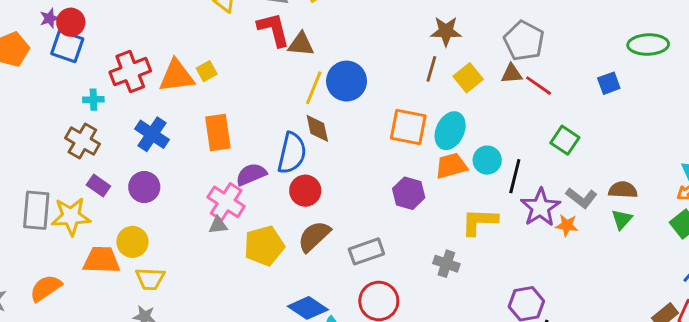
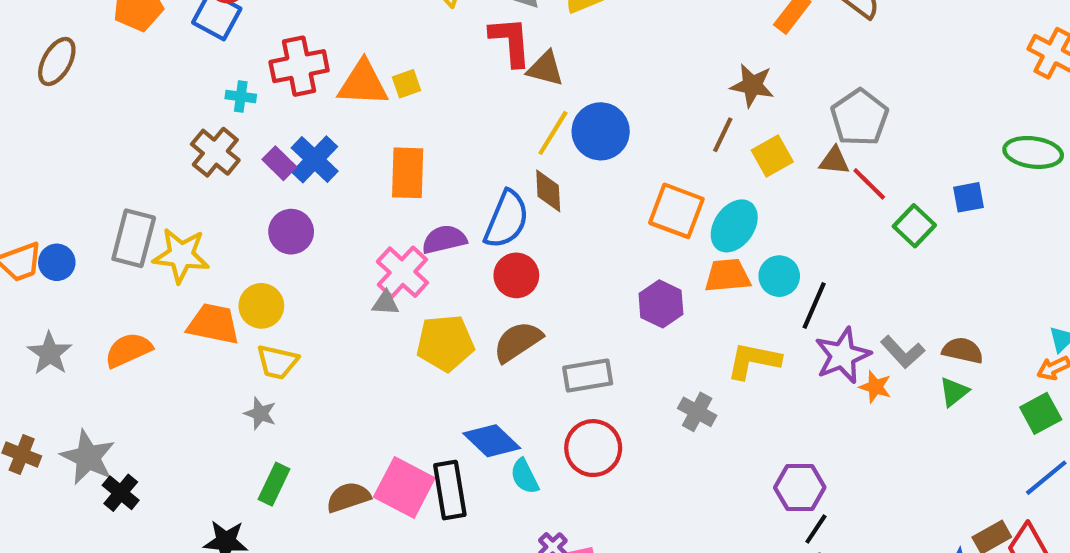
green square: (565, 140) -> (914, 226), moved
purple rectangle: (98, 186) -> (279, 163), moved

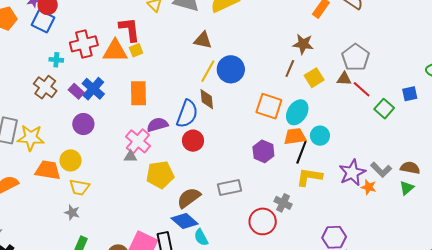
red L-shape: (510, 41) -> (129, 29), moved
black line: (814, 305) -> (301, 152), moved
brown semicircle: (518, 342) -> (189, 198), moved
red circle: (593, 448) -> (263, 221), moved

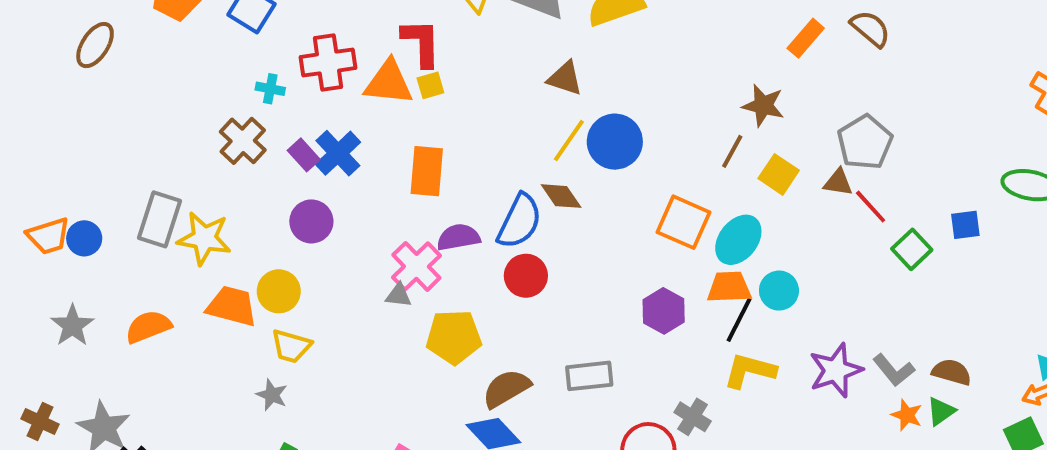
yellow square: (314, 78) -> (779, 174), turned -30
brown diamond: (207, 99) -> (561, 196), turned -35
orange star: (369, 187) -> (907, 415), moved

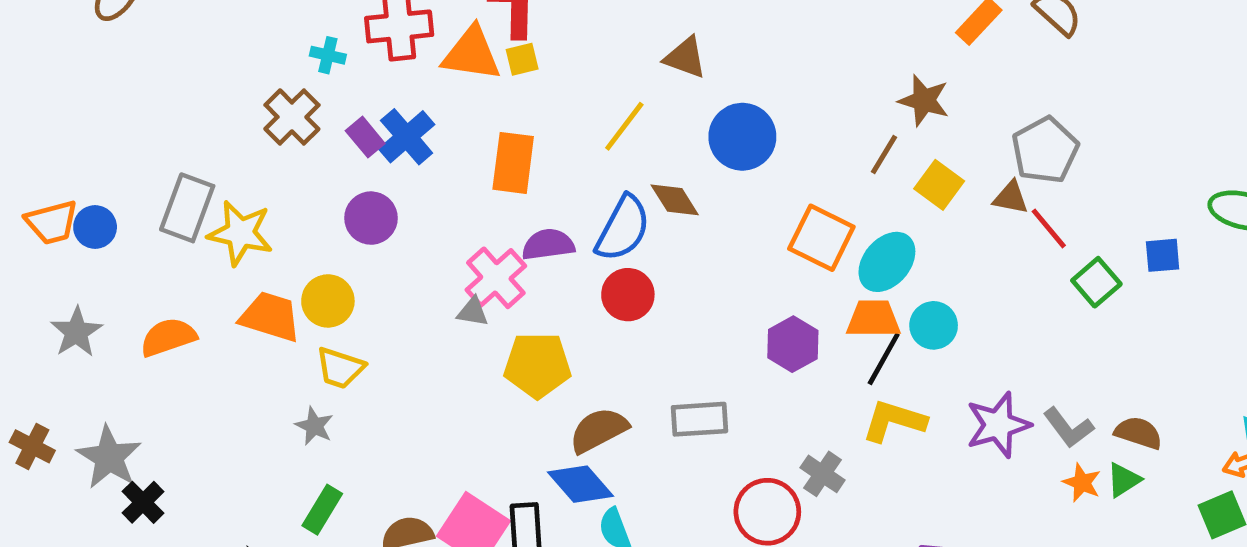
yellow line: (569, 141) -> (624, 126), moved

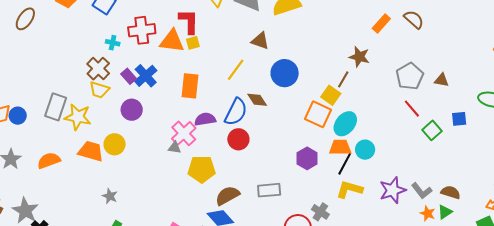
yellow square: (939, 185) -> (331, 95), moved
brown triangle: (1011, 198) -> (442, 80), moved
yellow trapezoid: (340, 368) -> (99, 90), moved

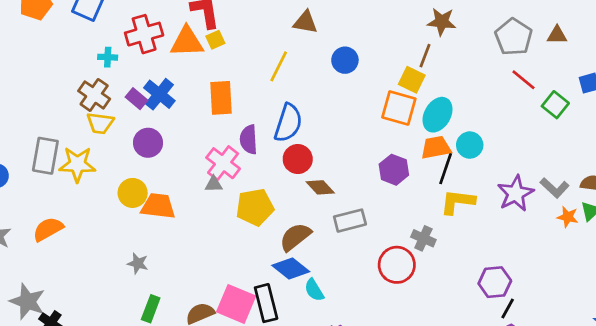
blue circle: (285, 73) -> (345, 60), size x0.7
brown diamond: (257, 100) -> (320, 187), moved
purple semicircle: (205, 119) -> (249, 139), turned -75
orange trapezoid: (91, 151) -> (158, 206), moved

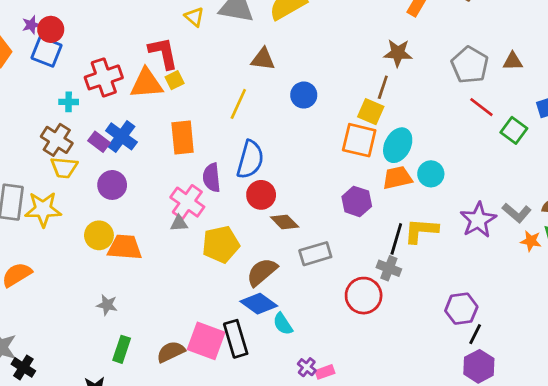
black line: (446, 169) -> (396, 239), moved

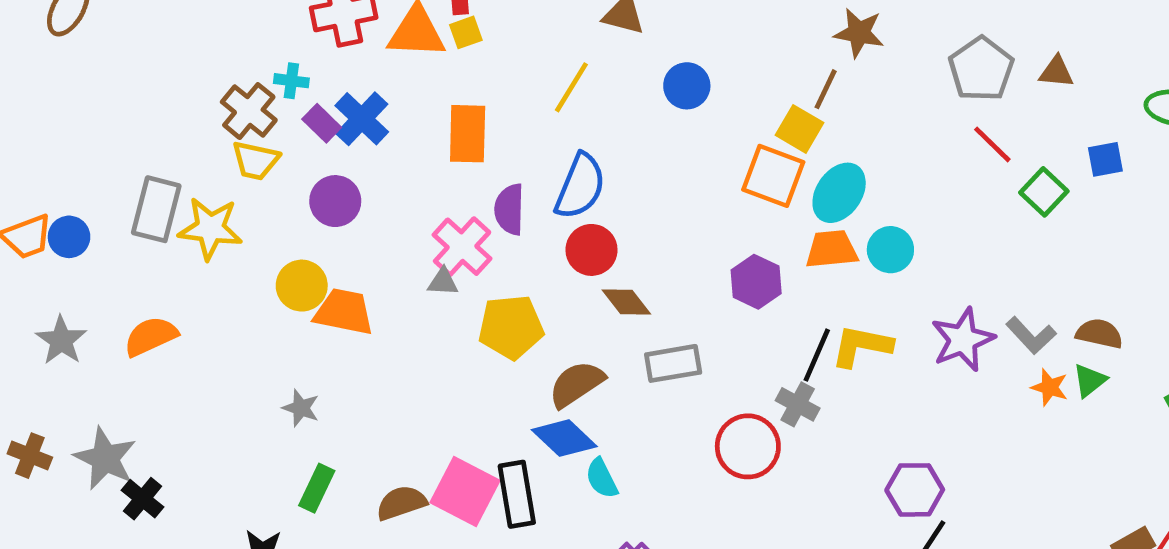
cyan cross: (69, 102) -> (291, 81), moved

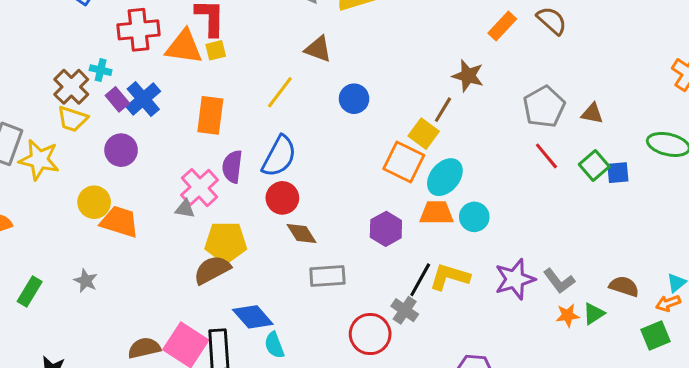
green square: (1044, 192) -> (594, 166), moved
brown semicircle: (1099, 334) -> (624, 286), moved
brown semicircle: (576, 384) -> (212, 270), moved
orange star: (1050, 387) -> (568, 315), turned -30
green rectangle: (317, 488) -> (30, 292), moved

